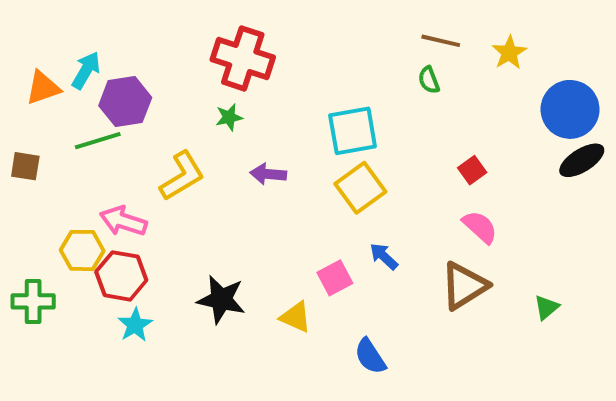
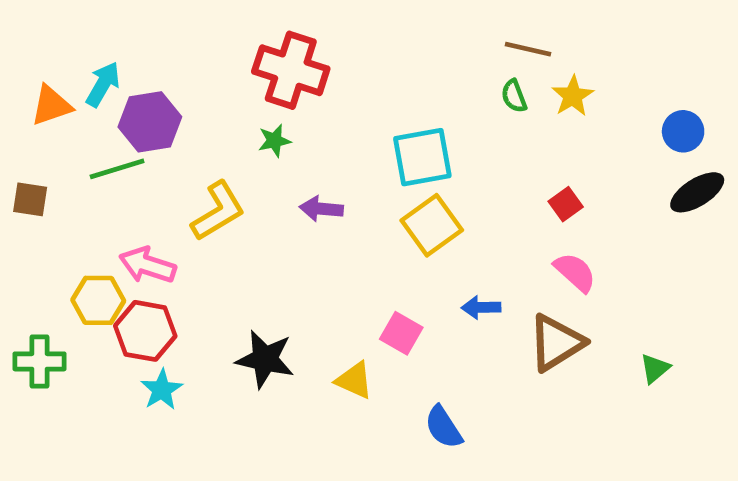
yellow star: (509, 53) -> (573, 96), moved
blue circle: (570, 109) -> (683, 131), size x0.6
blue arrow: (384, 256) -> (481, 307), moved, turned -44
pink square: (335, 278) -> (401, 333), turned -32

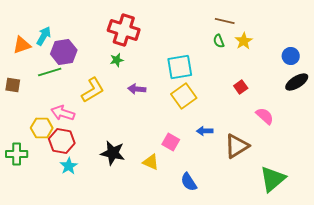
pink semicircle: (575, 272) -> (265, 116), moved
green triangle: (655, 369) -> (273, 179), moved, size x2.0

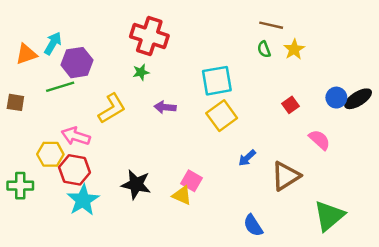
blue circle: (291, 56) -> (336, 98), moved
blue arrow: (205, 131) -> (247, 158), turned -42
pink square: (171, 142) -> (192, 181), moved
cyan star: (69, 166) -> (83, 200), size x1.5
blue semicircle: (189, 182) -> (253, 225), moved

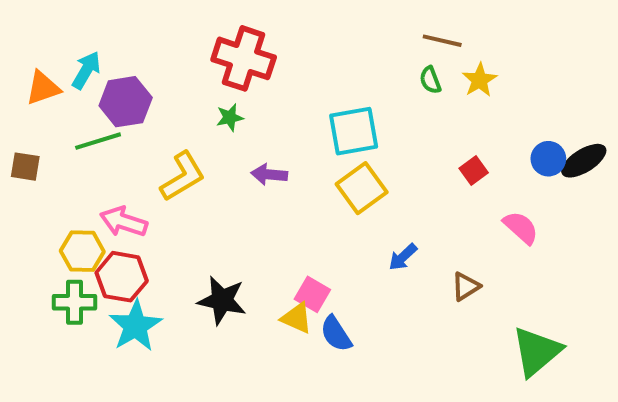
brown triangle: (286, 176) -> (466, 287), size x0.6
green cross: (20, 186) -> (74, 302), moved
blue semicircle: (253, 225) -> (336, 334), moved

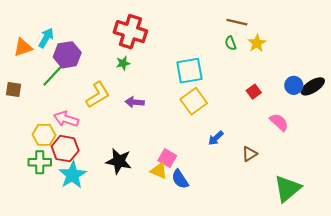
green line: (98, 141) -> (52, 76), turned -30
purple arrow: (269, 174) -> (135, 102), moved

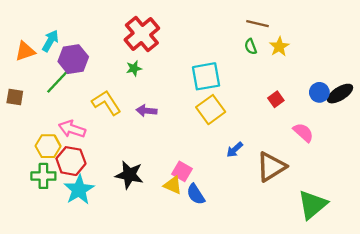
red cross: (130, 32) -> (142, 34), turned 32
yellow L-shape: (98, 95) -> (106, 103), turned -92
brown triangle: (250, 154) -> (271, 167), size x1.8

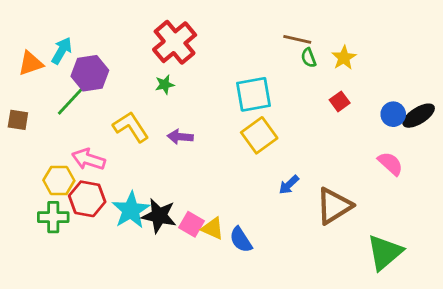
brown line: (258, 24) -> (297, 39), moved
red square: (276, 99) -> (340, 101), moved
pink semicircle: (303, 132) -> (390, 164), moved
pink square: (182, 171) -> (191, 224), moved
cyan star: (79, 190) -> (131, 210), moved

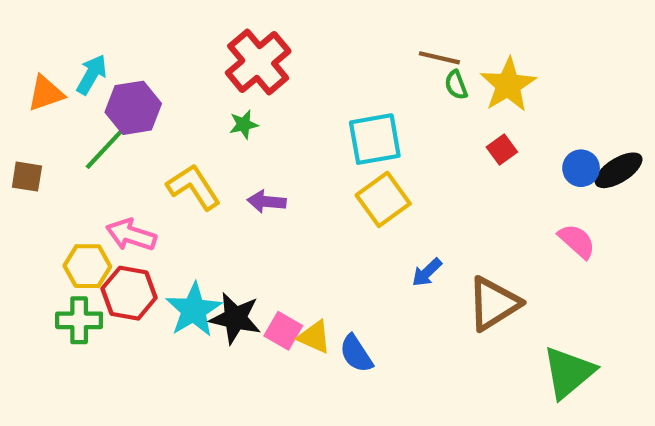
yellow star: (344, 58) -> (508, 85), size x1.5

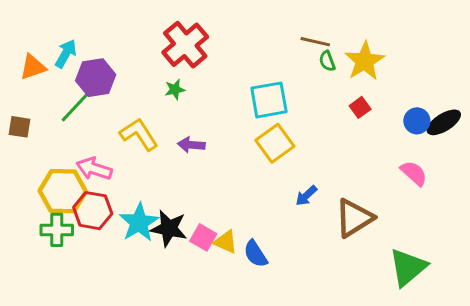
yellow hexagon: (87, 266) -> (63, 191), size x1.4

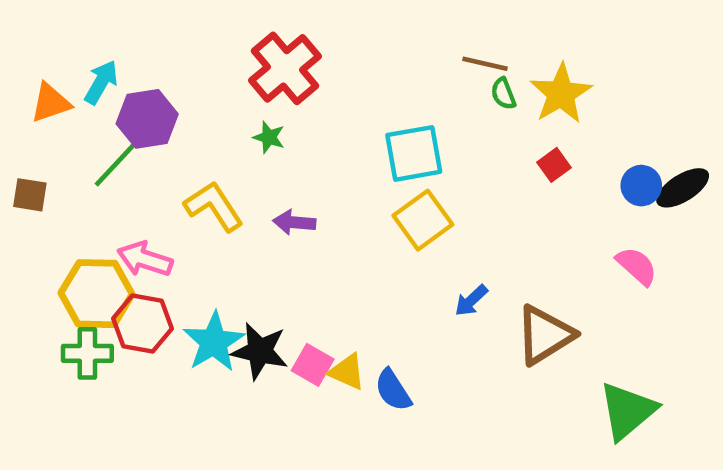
green star: (175, 89) -> (269, 137), turned 30

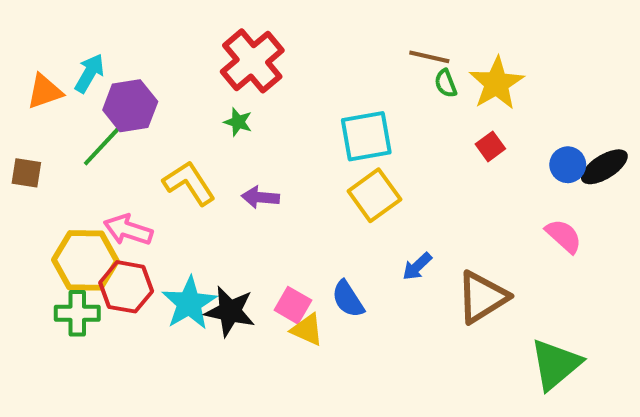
pink square: (313, 365) -> (293, 305), moved
blue semicircle: (393, 390) -> (348, 299), moved

